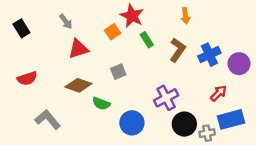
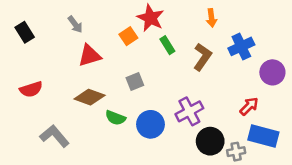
blue cross: (209, 55) -> (241, 46), moved
blue rectangle: (231, 119) -> (263, 136), turned 30
blue circle: (132, 123) -> (150, 124), moved

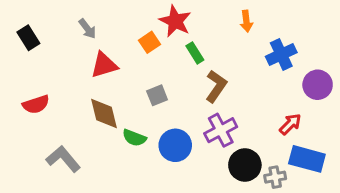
brown L-shape: (202, 57) -> (216, 86), moved
brown diamond: (90, 97) -> (104, 114), turned 56

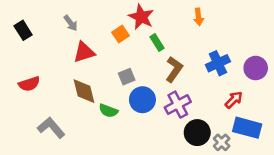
blue cross: (281, 54) -> (218, 63), moved
blue circle: (175, 145) -> (142, 100), moved
gray cross: (275, 177) -> (222, 142), turned -35

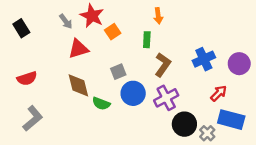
red star: (141, 17) -> (92, 16), moved
orange arrow: (198, 17) -> (158, 16), moved
green rectangle: (157, 42) -> (147, 40), turned 35
gray L-shape: (51, 128) -> (33, 118), moved, turned 90

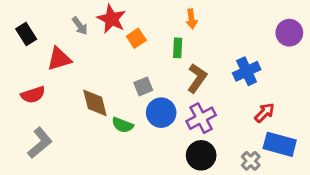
red triangle: (78, 49) -> (59, 59), moved
purple circle: (239, 64) -> (289, 33), moved
black circle: (184, 124) -> (201, 155), moved

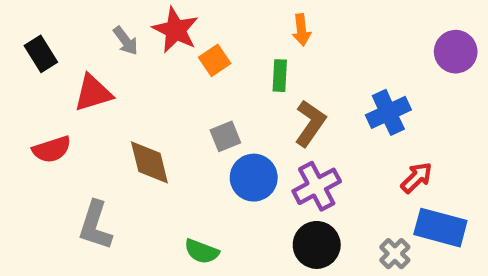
green semicircle: (123, 125) -> (202, 251), moved
gray L-shape: (40, 143) -> (95, 225), moved, turned 148

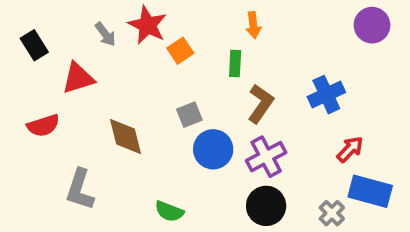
purple circle: (456, 52) -> (372, 25), moved

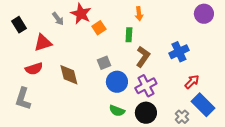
red semicircle: (43, 126) -> (34, 69), moved
gray L-shape: (80, 189) -> (23, 99), moved
blue rectangle: (370, 191) -> (203, 105), turned 30
green semicircle: (169, 211) -> (117, 111), moved

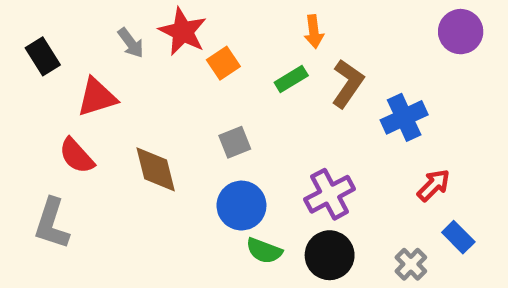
green rectangle: (129, 35) -> (291, 79), turned 56
brown L-shape: (143, 57) -> (348, 84), moved
red semicircle: (34, 69) -> (77, 156), turned 66
blue circle: (117, 82) -> (241, 206), moved
blue rectangle: (203, 105) -> (458, 237), size x0.6

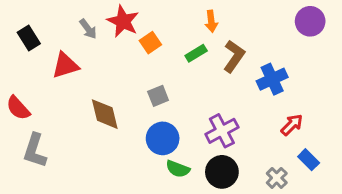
red semicircle: (77, 156) -> (18, 108), moved

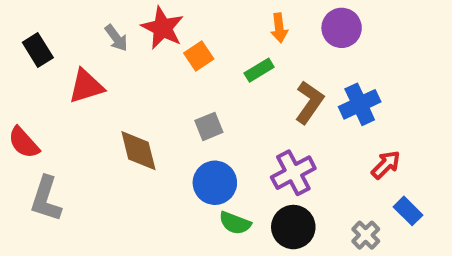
purple circle: (310, 21) -> (342, 28), moved
brown L-shape: (234, 56) -> (309, 102), moved

